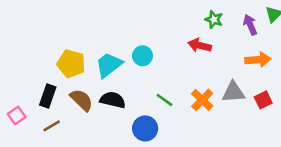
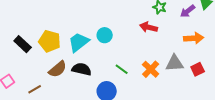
purple arrow: (250, 25) -> (188, 11), turned -105
black rectangle: (48, 96) -> (23, 44), moved, turned -66
brown semicircle: (82, 100) -> (58, 69), turned 96

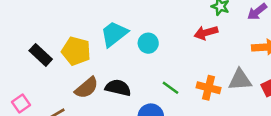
red arrow: (149, 27) -> (206, 33), turned -30
cyan trapezoid: (79, 42) -> (114, 34), moved
orange cross: (151, 69) -> (209, 88), turned -30

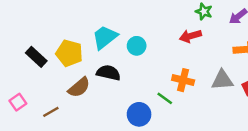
black semicircle: (118, 88) -> (108, 73), moved
green line: (170, 88) -> (165, 98), moved
orange cross: (209, 88) -> (183, 80), moved

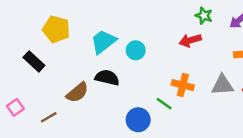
yellow pentagon: (69, 53) -> (56, 29), moved

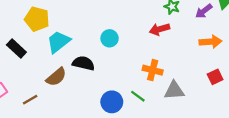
cyan trapezoid: (103, 42) -> (58, 42), moved
gray triangle: (222, 85) -> (174, 91), moved
green line: (164, 104) -> (138, 96), moved

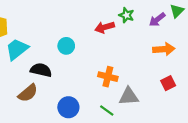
red arrow: (159, 29) -> (105, 27), moved
brown semicircle: (56, 77) -> (28, 93), moved
green line: (138, 96) -> (107, 111), moved

